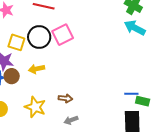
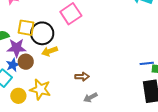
black circle: (39, 37) -> (42, 33), moved
yellow star: (35, 107) -> (40, 89), moved

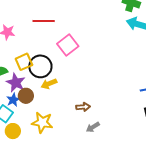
yellow square: (26, 28) -> (24, 62), turned -30
purple star: (16, 48) -> (16, 83), turned 30
yellow circle: (18, 96) -> (13, 131), moved

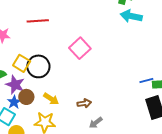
pink square: (68, 45) -> (80, 48), moved
yellow square: (24, 62) -> (22, 63), turned -30
yellow arrow: (49, 84) -> (51, 99), moved, turned -119

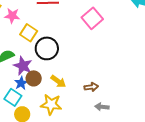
pink square: (80, 48) -> (92, 18), moved
yellow square: (22, 63) -> (29, 33), moved
gray arrow: (96, 123) -> (102, 107), turned 40

